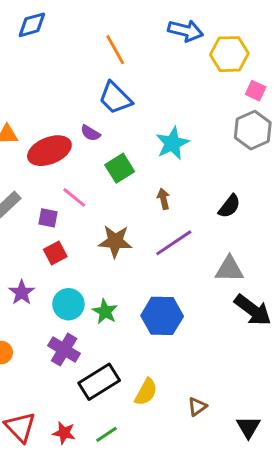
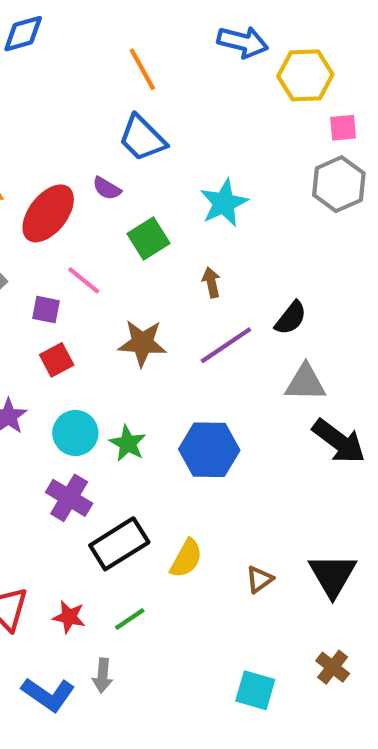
pink square: (256, 91) -> (343, 128), turned -30
red ellipse: (49, 151) -> (48, 213), turned -30
black semicircle: (229, 206) -> (291, 318), moved
black triangle: (248, 427) -> (333, 575), moved, size x1.4

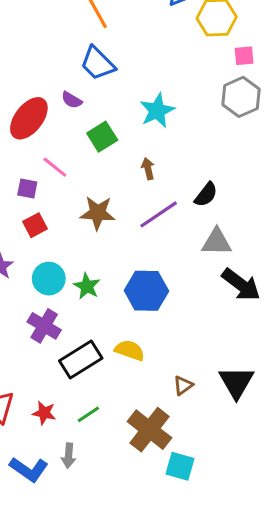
yellow semicircle: (186, 558) -> (130, 350), moved, turned -100
brown cross: (333, 667) -> (149, 430), moved, size x1.8

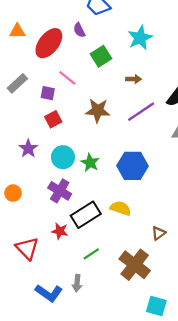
purple semicircle: (72, 100) -> (79, 30), turned 32
brown arrow: (148, 169) -> (134, 79), turned 104
red star: (44, 413) -> (60, 231), moved
cyan square: (180, 466) -> (156, 306), moved

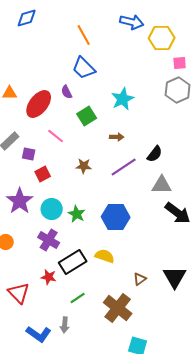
purple square: (48, 93) -> (29, 154), moved
brown star: (98, 111) -> (84, 166), size x0.7
purple star: (28, 149) -> (20, 201), size x1.5

